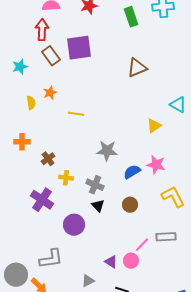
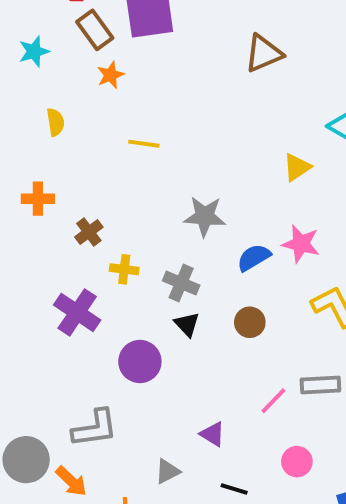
orange star: (50, 93) -> (110, 75), moved
pink circle: (131, 261) -> (297, 462), moved

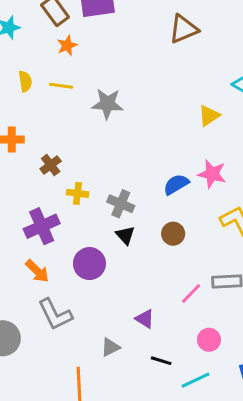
yellow line: (144, 144) -> (61, 86), moved
gray star: (205, 216) -> (107, 104), moved
purple cross: (77, 312) -> (42, 226), turned 32
gray L-shape: (95, 428) -> (55, 314), turned 72
orange arrow: (71, 481) -> (37, 271), moved

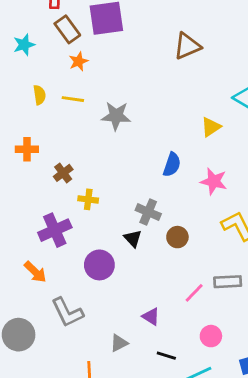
blue semicircle: (176, 184) -> (172, 165), moved, turned 140
gray cross: (121, 204) -> (148, 212), moved
orange arrow: (37, 271) -> (35, 272), moved

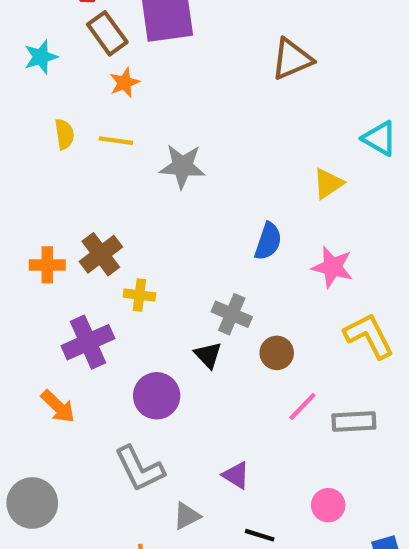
orange cross: (27, 149) -> (47, 265), moved
brown cross: (63, 173) -> (101, 254), size x1.4
pink line: (194, 293) -> (302, 407), moved
gray L-shape: (67, 312) -> (139, 469), moved

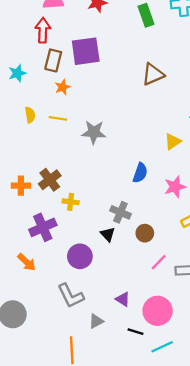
brown rectangle: (107, 33) -> (53, 60), turned 50
pink star: (332, 267) -> (175, 187), turned -30
pink circle: (328, 505) -> (158, 311), moved, size x1.6

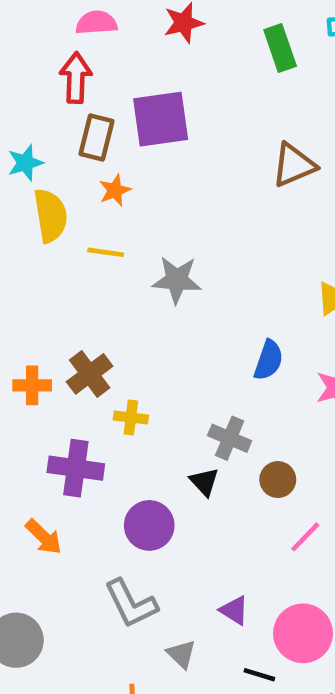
yellow semicircle: (30, 115) -> (51, 216), moved, size x1.6
purple cross: (43, 227) -> (76, 468), turned 32
gray triangle: (96, 321) -> (181, 654), turned -49

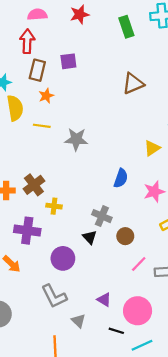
purple square: (161, 119) -> (68, 61), size x0.6

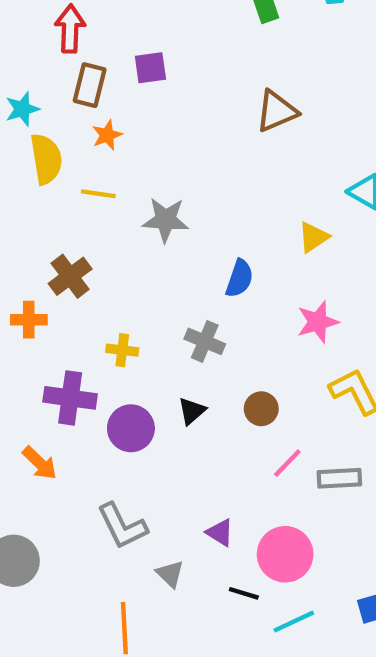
blue semicircle: (121, 178) -> (239, 278), moved
brown cross: (34, 185) -> (70, 276), moved
gray cross: (102, 216) -> (205, 341), moved
black triangle: (90, 237) -> (192, 411), turned 32
purple circle: (63, 258) -> (131, 428), moved

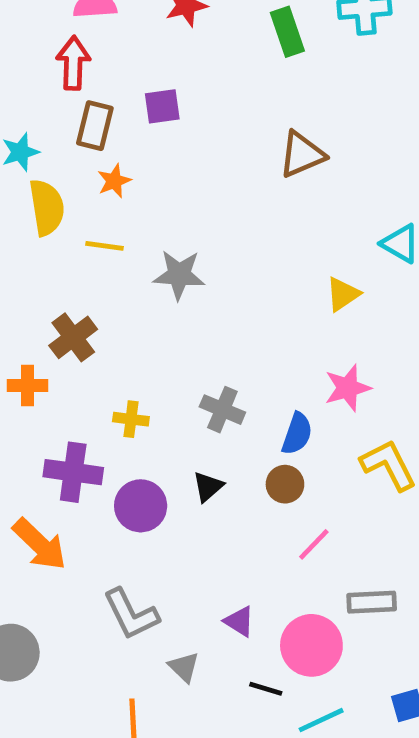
blue semicircle: (239, 278) -> (297, 434), moved
orange arrow: (40, 463) -> (40, 544), size x1.4
gray rectangle: (339, 478) -> (372, 602), moved

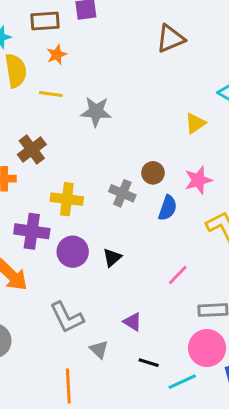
brown rectangle: (95, 126) -> (45, 21), turned 72
yellow cross: (131, 419) -> (67, 199), size x1.5
brown circle: (285, 484) -> (153, 173), moved
black triangle: (208, 487) -> (112, 258), moved
pink circle: (311, 645) -> (207, 348), moved

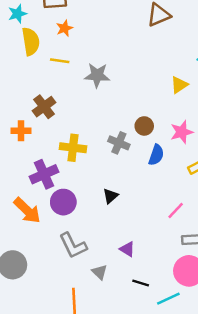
purple cross: (32, 231) -> (44, 174), turned -32
purple circle: (73, 252) -> (63, 202), moved
pink line: (178, 275) -> (176, 210), moved

